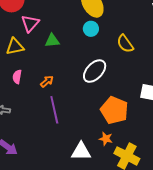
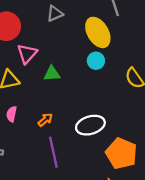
white ellipse: (95, 71) -> (90, 125), moved, turned 30

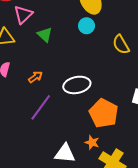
green triangle: (52, 74) -> (45, 35), turned 42
purple line: (53, 152) -> (41, 107), turned 44

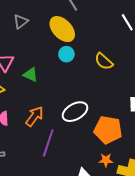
orange arrow: (36, 77) -> (34, 116), size x1.5

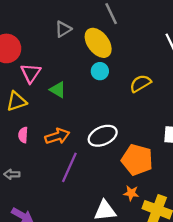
gray triangle: (21, 22) -> (63, 29), moved
yellow semicircle: (104, 61) -> (140, 83), turned 102
orange arrow: (34, 116) -> (57, 136), turned 30

